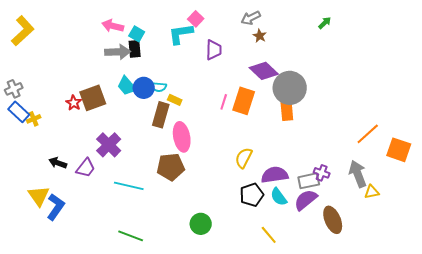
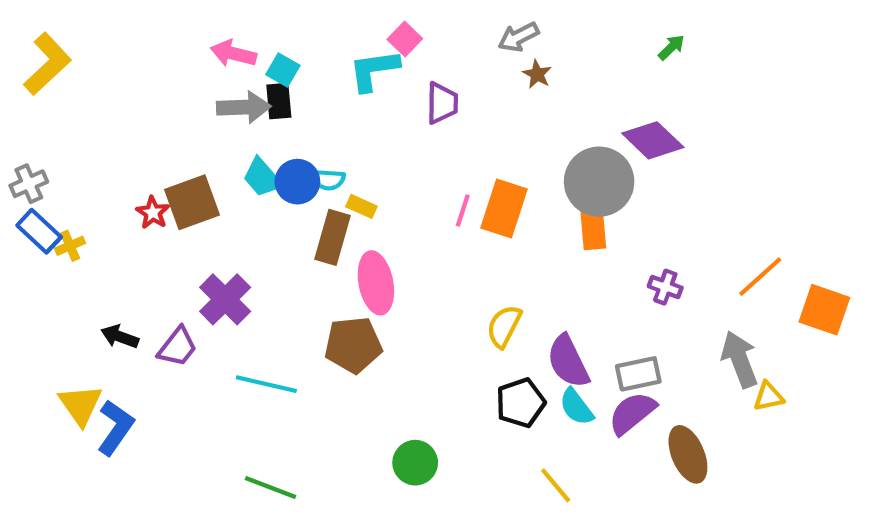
purple diamond: (264, 71) -> (653, 140), moved
purple cross: (322, 173) -> (665, 287), moved
purple semicircle: (275, 175) -> (568, 361), turned -108

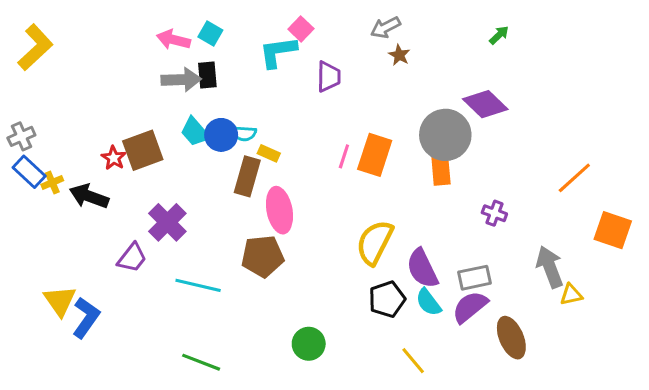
cyan square: (283, 70) -> (210, 34), moved
orange line: (760, 277) -> (574, 178), moved
yellow semicircle: (504, 326) -> (375, 242), size x1.4
black arrow: (120, 337) -> (89, 196), moved, size x1.4

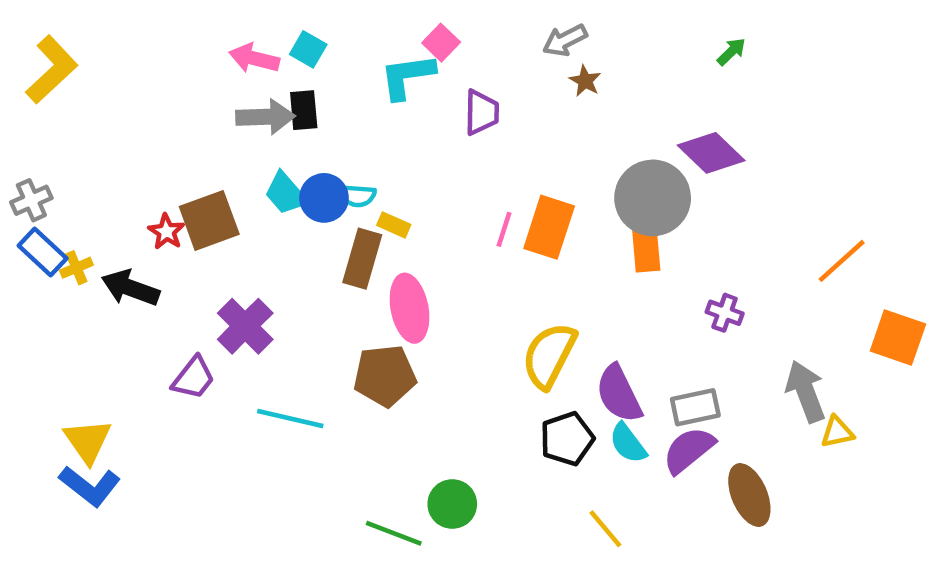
blue L-shape: (86, 318) -> (90, 486), moved, turned 93
green line: (201, 362) -> (394, 533), moved

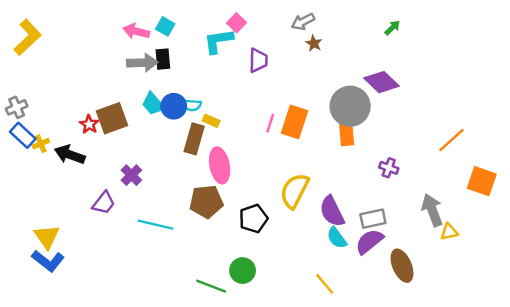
purple cross: (245, 326) -> (131, 175), size x0.7
black pentagon: (567, 439) -> (253, 219), moved

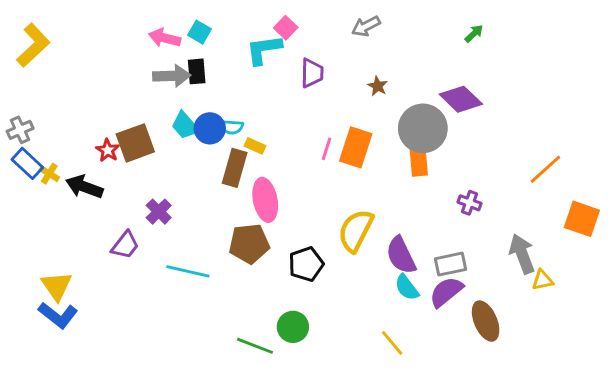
brown star: (314, 43) -> (378, 86), moved
yellow cross: (41, 144) -> (49, 174), turned -35

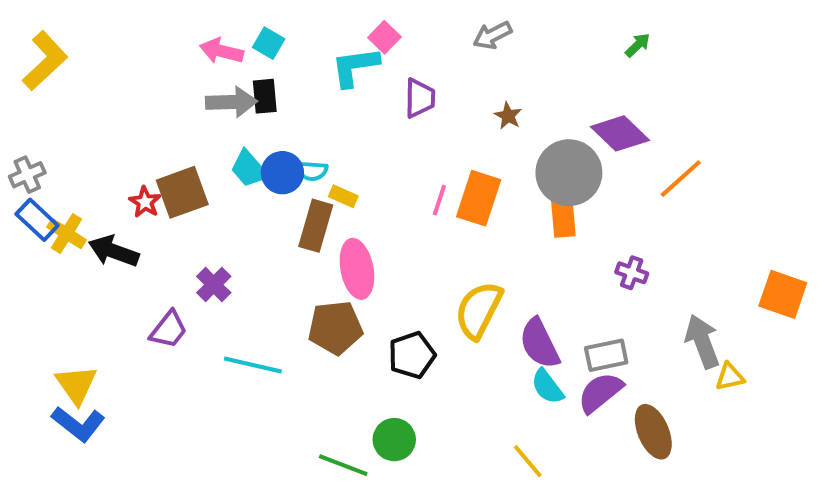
orange line: (545, 169) -> (681, 179), moved
yellow cross: (49, 174) -> (67, 234), size x1.4

